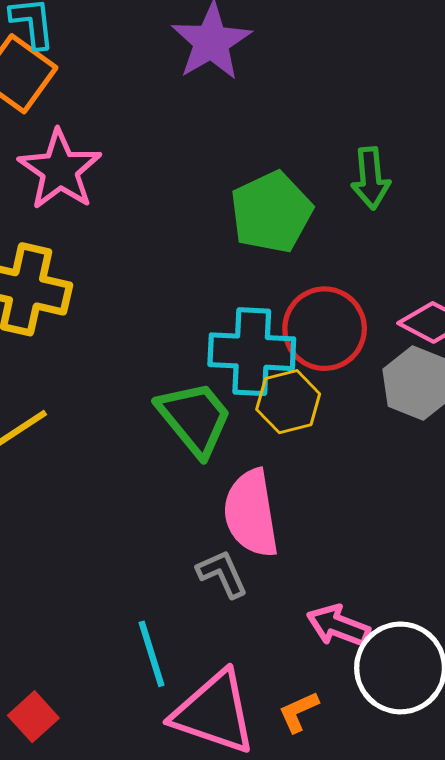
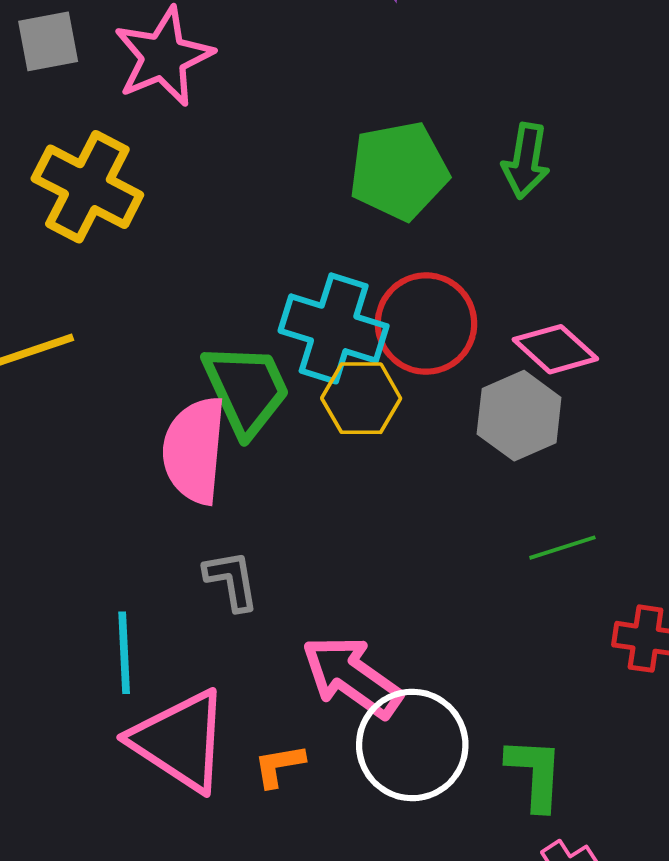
pink semicircle: (251, 513) -> (194, 450), moved
pink arrow: (338, 626) -> (352, 677), size x1.4

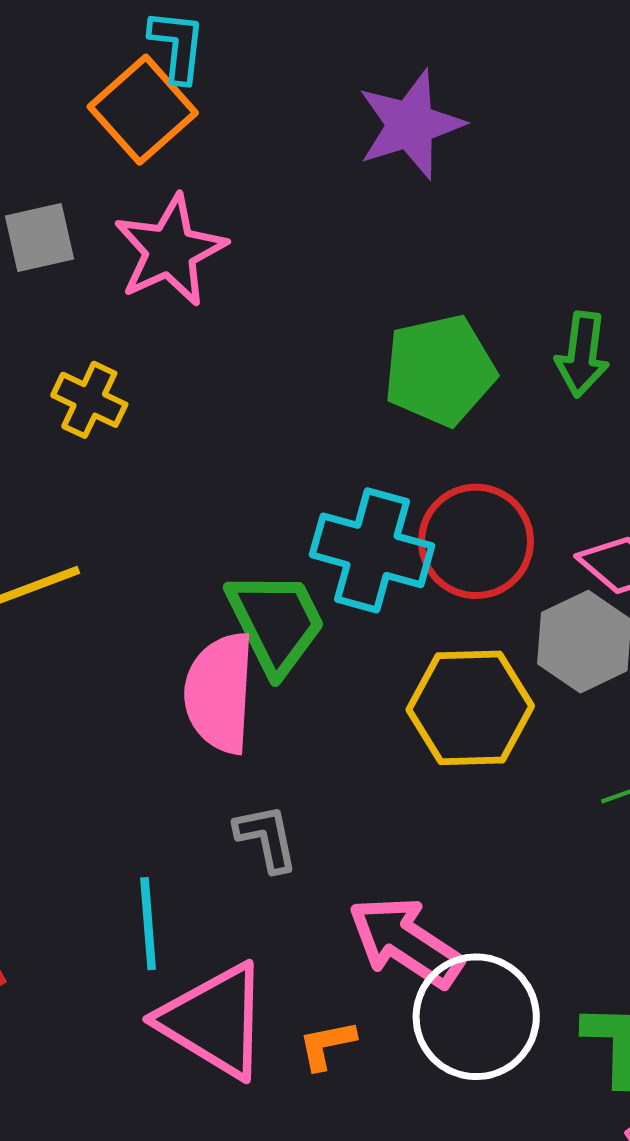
yellow cross: (87, 187) -> (89, 400), size x0.6
yellow hexagon: (361, 398) -> (470, 708), moved, size x1.4

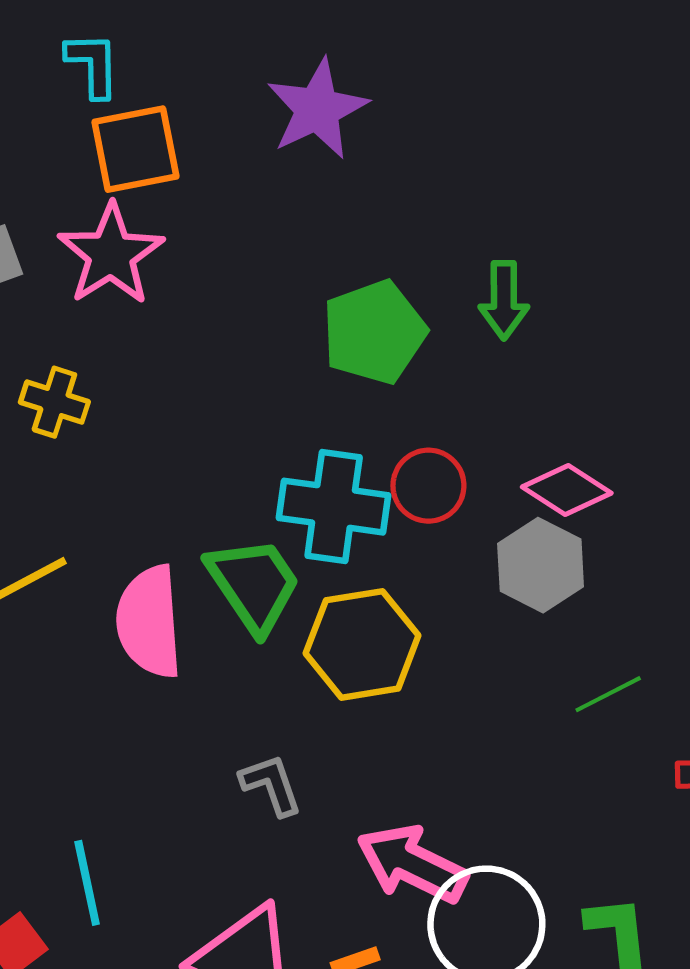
orange square: (143, 110) -> (135, 149), moved, turned 38
red circle: (476, 541) -> (428, 486), size x0.7
pink semicircle: (220, 693) -> (149, 622), moved
yellow hexagon: (470, 708) -> (362, 644), moved
cyan line: (148, 924) -> (87, 883), moved

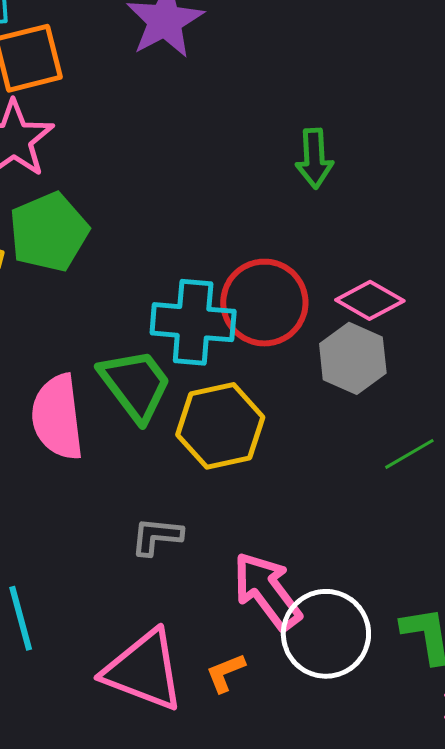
green pentagon: (374, 332) -> (49, 232), moved
red circle: (428, 486) -> (264, 303), size x1.5
gray L-shape: (271, 785) -> (157, 536), turned -62
pink arrow: (412, 864) -> (267, 591), turned 30

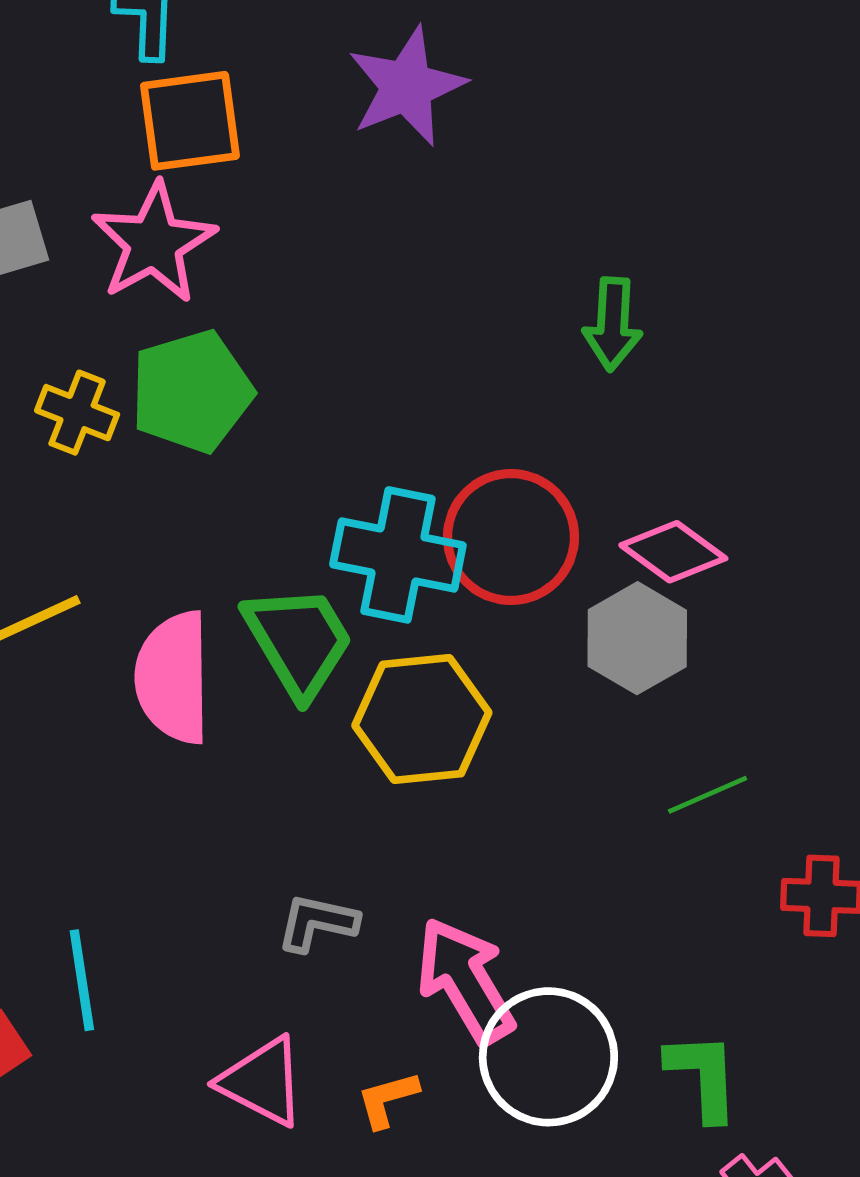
gray L-shape: (157, 536) -> (317, 923), moved
pink triangle: (144, 670) -> (262, 1082), size x0.7

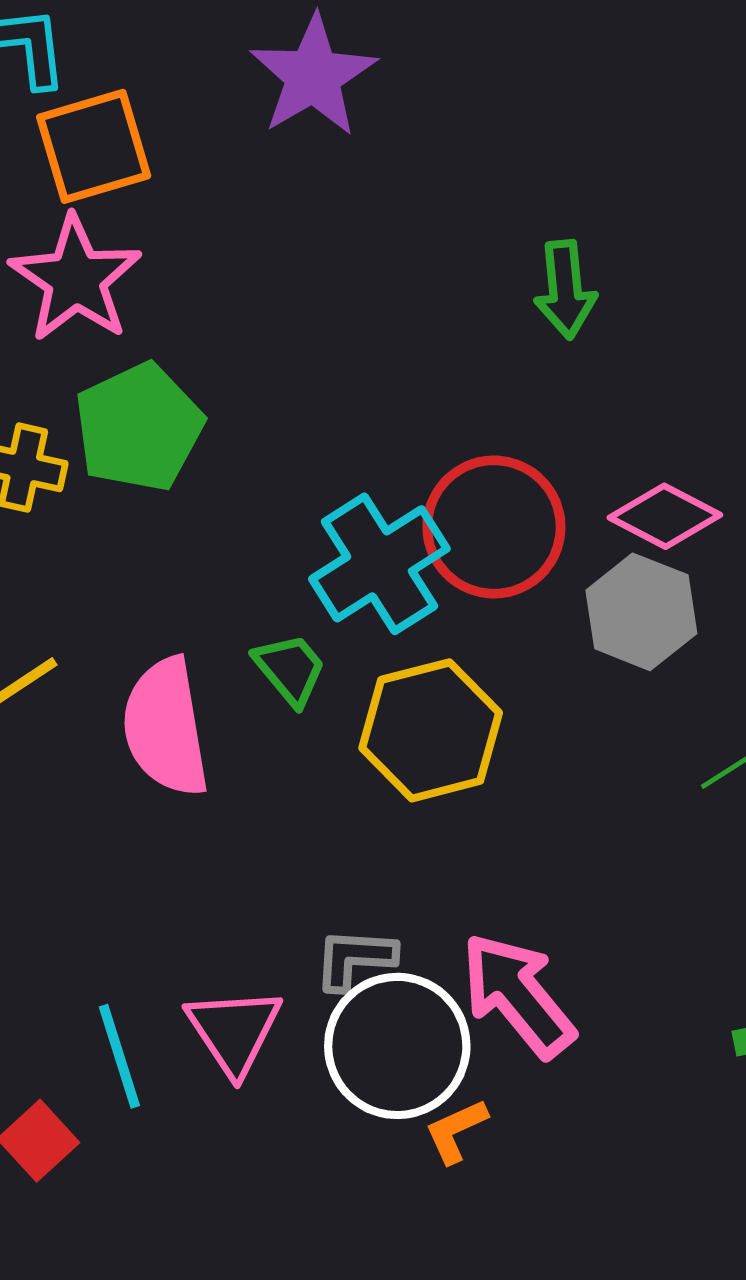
cyan cross: (398, 555) -> (379, 564), turned -35
green trapezoid: (299, 641) -> (290, 669), size x0.6
white circle: (548, 1057) -> (397, 1046), moved
pink triangle: (262, 1082) -> (234, 1031), moved, turned 38

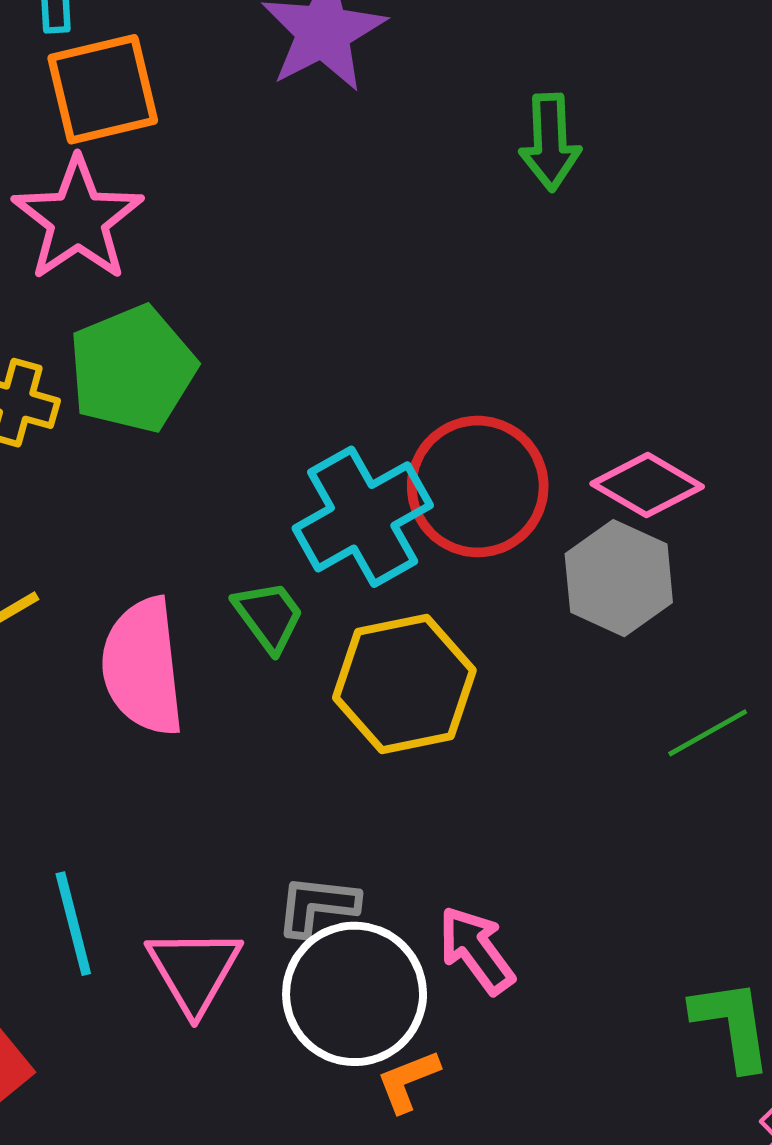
green arrow: (565, 290) -> (550, 142), moved
pink arrow: (518, 995) -> (476, 950), size x0.7
cyan line: (119, 1056) -> (73, 924), moved

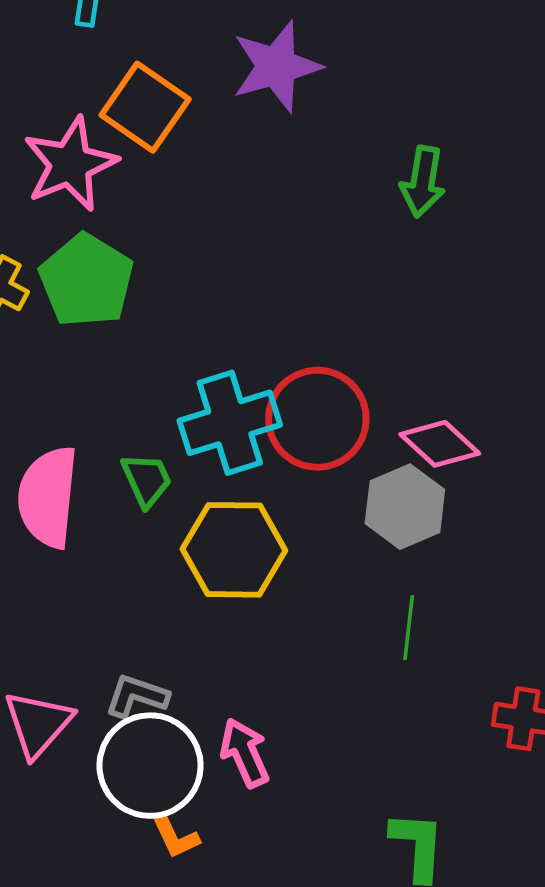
orange square: (103, 89) -> (145, 107), moved, turned 36
green pentagon: (132, 369) -> (86, 281), turned -30
green line: (708, 733) -> (409, 628), moved, turned -66
orange L-shape: (408, 1081) -> (175, 837), turned -106

